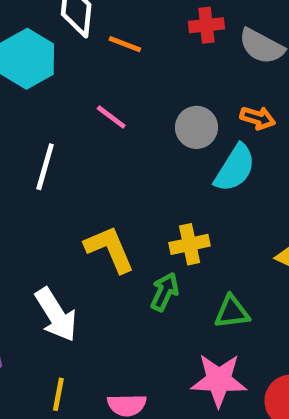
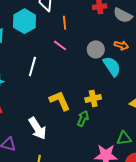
orange line: (125, 44) -> (65, 23), moved, turned 64
cyan semicircle: (235, 168) -> (112, 66), turned -65
green triangle: (232, 312) -> (124, 138), moved

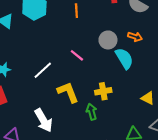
pink line: (60, 45) -> (77, 55), moved
white line: (32, 66) -> (43, 70), moved, turned 30
green arrow: (83, 118) -> (92, 112), turned -42

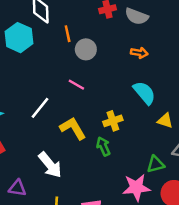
gray circle: (108, 40) -> (86, 49), moved
cyan semicircle: (124, 58) -> (144, 93), moved

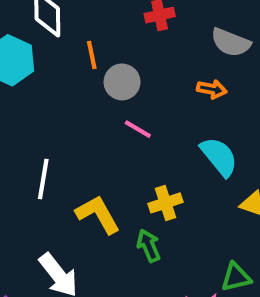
gray semicircle: (137, 16) -> (231, 42), moved
pink line: (76, 85) -> (138, 129), moved
white line: (40, 108) -> (43, 179), turned -30

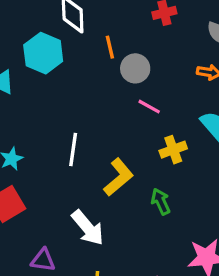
yellow cross: (165, 203) -> (173, 150), moved
yellow L-shape: (98, 214) -> (119, 177), turned 81

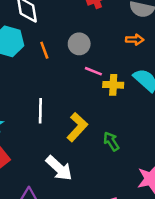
orange line: (110, 47) -> (44, 50), moved
yellow cross: (173, 150) -> (113, 85), moved, turned 30

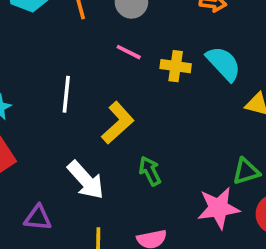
pink line: (93, 71) -> (129, 52), moved
green arrow: (111, 141) -> (150, 171), moved

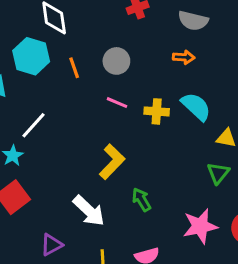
white line: (66, 94) -> (34, 125), moved, turned 40
green triangle: (246, 171) -> (218, 173), moved, turned -30
purple triangle: (38, 218) -> (52, 245), turned -30

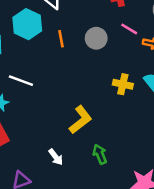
pink line: (117, 103) -> (129, 29), moved
white line: (34, 125) -> (21, 81), turned 60
white arrow: (89, 211) -> (56, 157), size x0.6

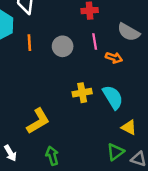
pink line: (129, 29) -> (95, 41), turned 42
yellow cross: (123, 84) -> (82, 93), turned -30

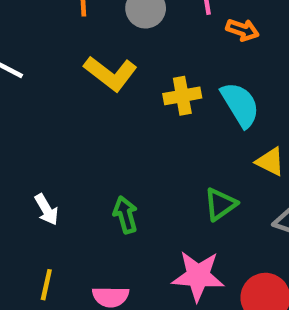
yellow L-shape: (38, 121) -> (111, 73), moved, turned 68
green triangle: (115, 152) -> (220, 204), moved

